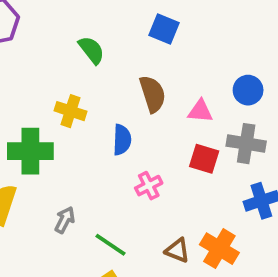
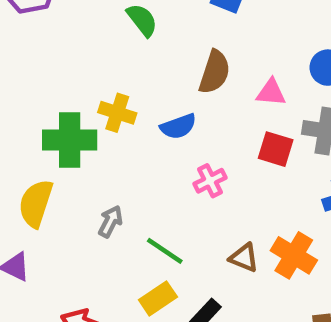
brown semicircle: (153, 94) -> (215, 72), turned 36
yellow cross: (70, 111) -> (117, 113), moved
blue semicircle: (122, 140) -> (178, 126), turned 68

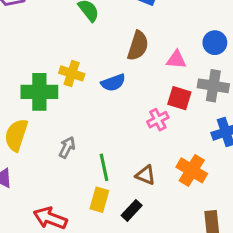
pink cross: (210, 181) -> (158, 120), moved
green line: (165, 251) -> (104, 167), turned 44
brown triangle: (244, 258) -> (146, 175), moved
yellow rectangle: (158, 298) -> (99, 200), turned -40

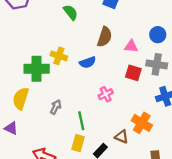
pink cross: (158, 120) -> (106, 94), moved
brown triangle: (146, 175) -> (122, 137), moved

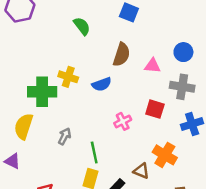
red square: (133, 73) -> (155, 109), moved

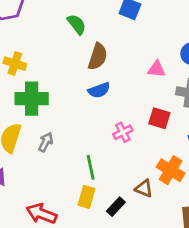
brown semicircle: (121, 55) -> (98, 57), moved
yellow cross: (68, 77) -> (15, 64), moved
gray arrow: (64, 136) -> (46, 142), moved

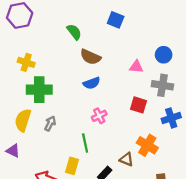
brown semicircle: (98, 57) -> (91, 57), turned 96
pink cross: (123, 132) -> (99, 116), moved
yellow rectangle: (86, 197) -> (72, 166), moved

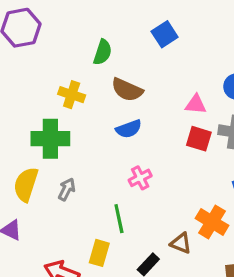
blue square: (116, 20) -> (165, 34), turned 35
green semicircle: (74, 32) -> (103, 52), turned 56
yellow cross: (26, 62) -> (72, 95), moved
red square: (138, 105) -> (199, 139), moved

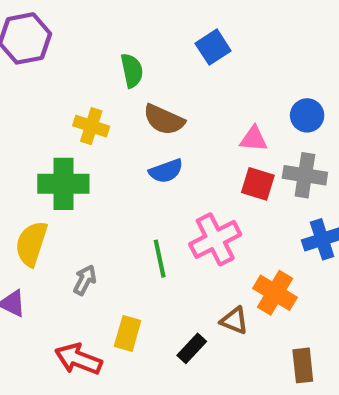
green semicircle: (103, 52) -> (132, 71), turned -30
pink cross: (140, 178) -> (215, 239), moved, size x1.6
gray arrow: (67, 189) -> (85, 280), moved
green line: (119, 219) -> (160, 259), moved

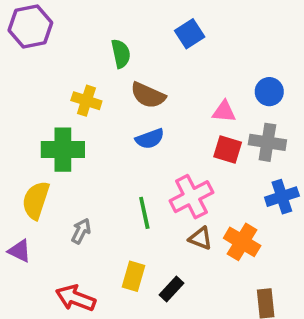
brown triangle: (234, 321) -> (200, 238), moved
yellow rectangle: (128, 333) -> (134, 276), moved

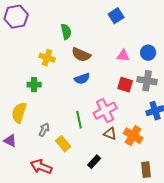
blue square: (190, 34) -> (116, 16), moved
pink triangle: (224, 112) -> (123, 56), moved
green cross: (63, 150) -> (34, 85), size x0.6
yellow rectangle: (134, 276) -> (63, 144), moved, turned -56

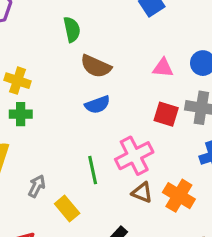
yellow cross: (47, 58) -> (18, 81), moved

